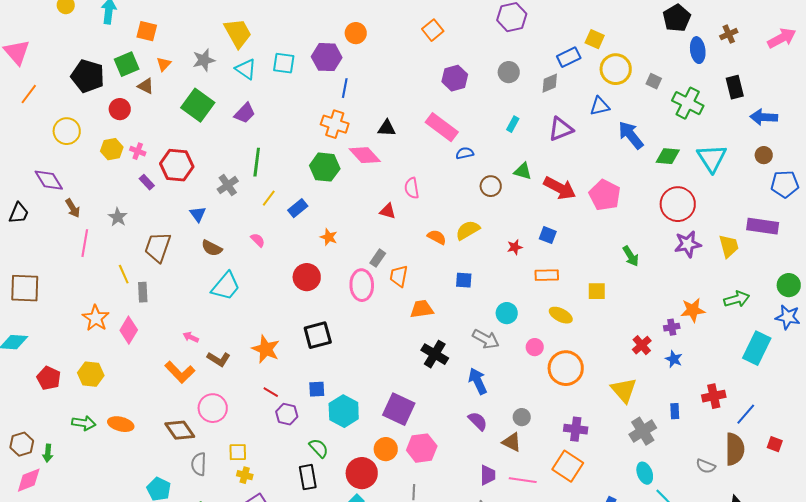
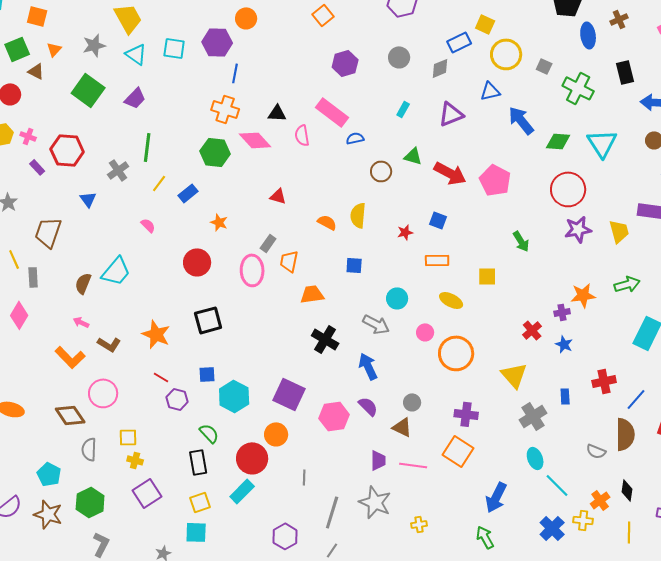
pink semicircle: (412, 188) -> (302, 135), moved
yellow semicircle: (468, 230) -> (358, 215), turned -55
brown semicircle: (212, 248) -> (83, 283), moved, turned 85
pink hexagon: (422, 448) -> (334, 416), moved

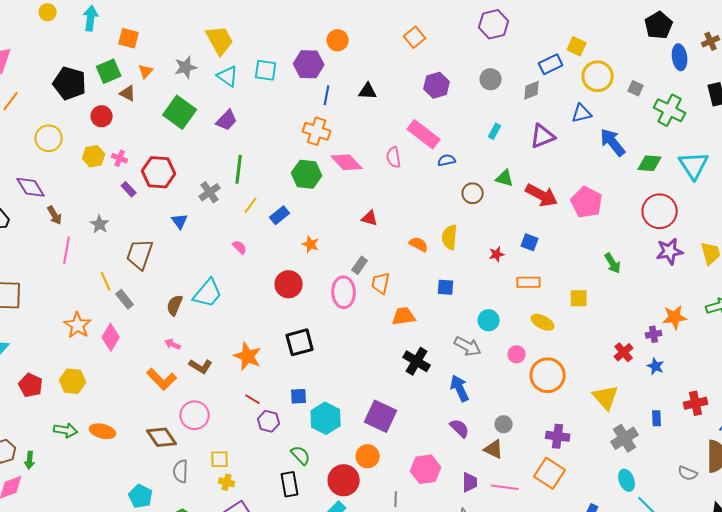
black triangle: (277, 113) -> (368, 91), moved
gray rectangle: (33, 277) -> (125, 299), turned -36
pink hexagon: (334, 416) -> (426, 469), moved

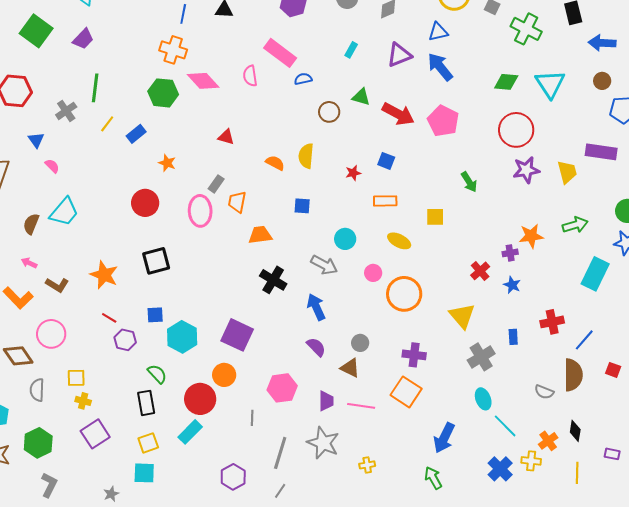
blue arrow: (613, 142) -> (440, 67), moved
pink semicircle: (240, 247) -> (52, 166), moved

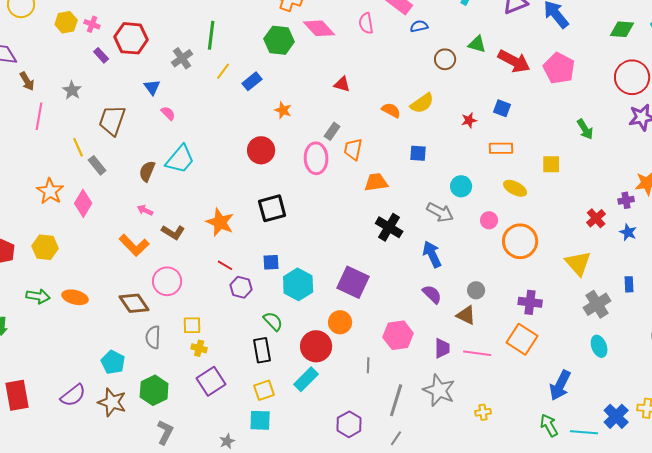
yellow semicircle: (306, 156) -> (422, 103), turned -130
cyan line: (505, 426) -> (584, 432), moved, turned -40

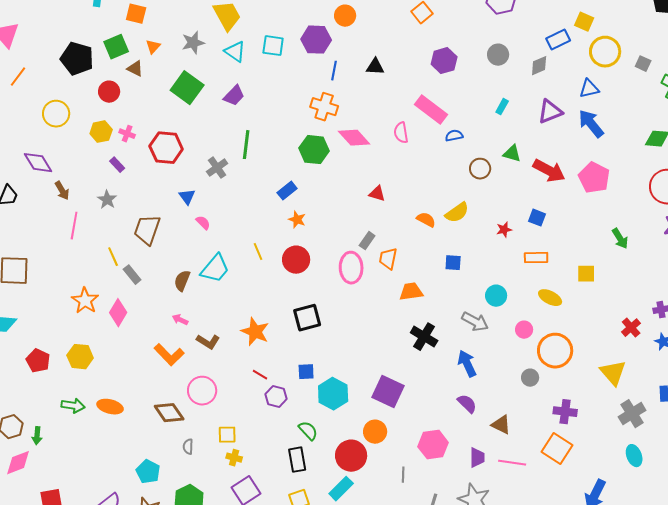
purple rectangle: (101, 55) -> (117, 165), moved
yellow line: (223, 71) -> (258, 252), moved, turned -60
orange star: (283, 110) -> (297, 220), moved
gray circle: (476, 290) -> (530, 378), moved
gray semicircle: (153, 337) -> (188, 447), size x0.7

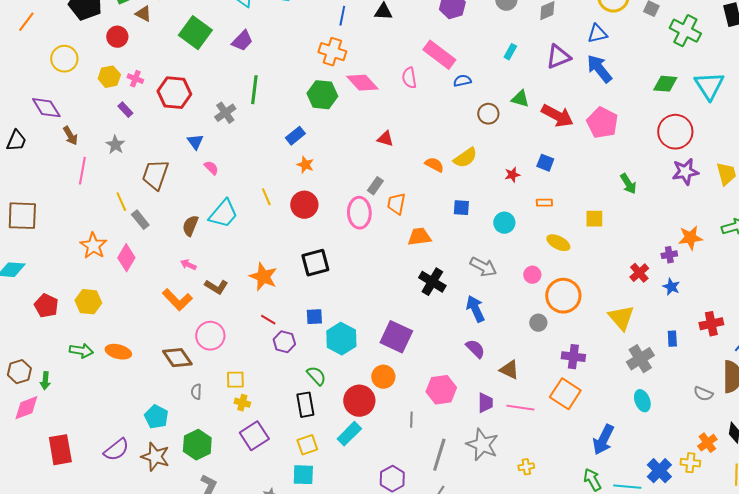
orange rectangle: (536, 258) -> (544, 203), size x0.7
cyan circle: (496, 296) -> (504, 223), moved

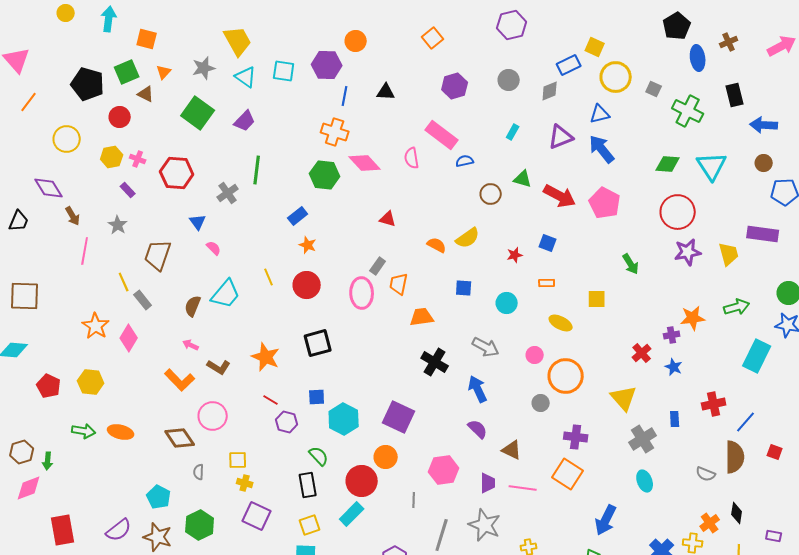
purple square: (254, 436) -> (257, 516), turned -32

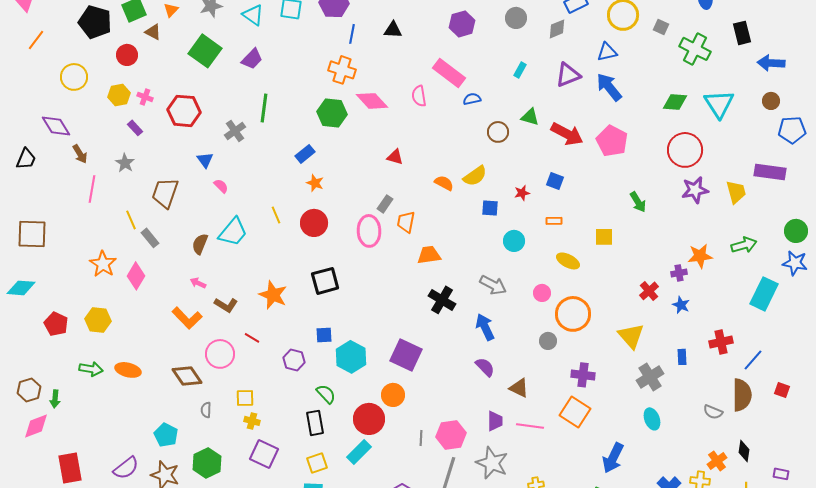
blue square: (464, 288) -> (490, 208), moved
red line: (271, 400) -> (252, 338), moved
pink hexagon: (444, 470) -> (451, 435), moved

